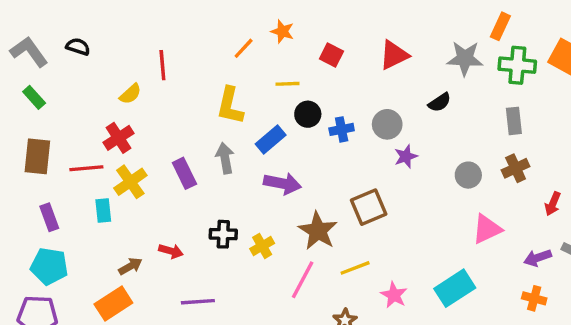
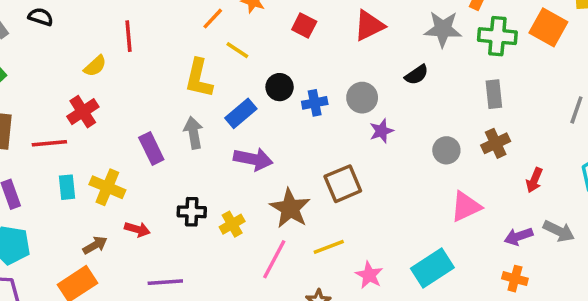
yellow line: (287, 84) -> (237, 50), moved, turned 35
yellow cross: (130, 182) -> (107, 187), moved, turned -32

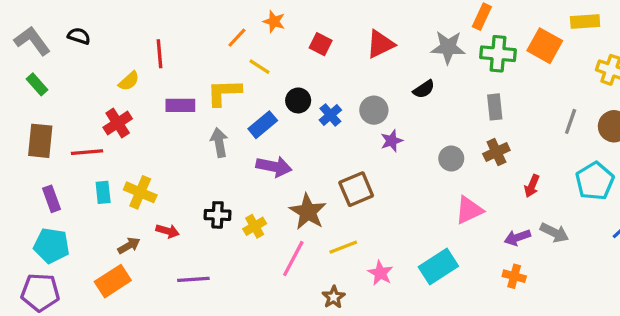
yellow L-shape: (199, 78) -> (224, 92), turned 75
blue cross: (315, 103) -> (330, 115), turned -30
purple rectangle: (151, 149) -> (180, 105), moved, turned -64

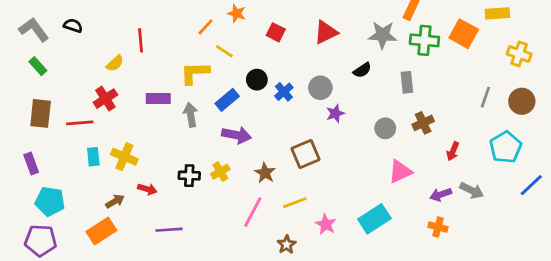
purple rectangle: (180, 105) -> (158, 99), moved
gray rectangle: (495, 107) -> (407, 82), moved
purple rectangle: (52, 199) -> (31, 163), moved
brown star: (308, 212) -> (265, 173), size x0.7
yellow cross: (255, 226) -> (220, 172), moved

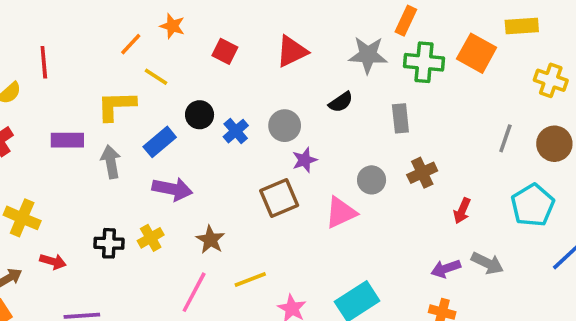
brown square: (306, 154) -> (279, 198), moved
pink triangle: (400, 172) -> (341, 213), moved

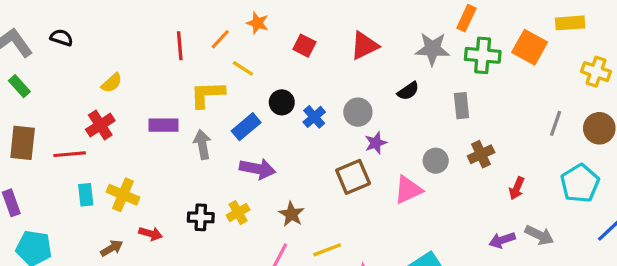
red line: (44, 62) -> (180, 46), moved

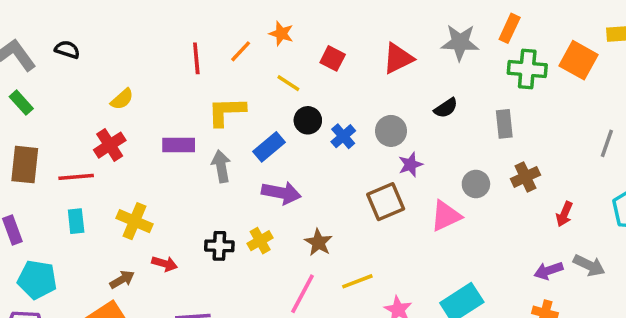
gray star: (432, 49) -> (460, 42), moved
yellow line: (243, 68) -> (288, 83), moved
cyan rectangle: (86, 195) -> (76, 221), moved

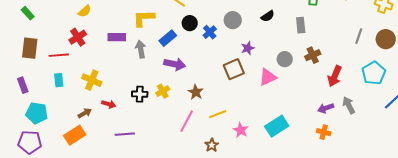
gray circle: (391, 131) -> (233, 20), moved
red arrow: (564, 214) -> (335, 76), size x1.5
gray arrow: (589, 265) -> (349, 105), turned -144

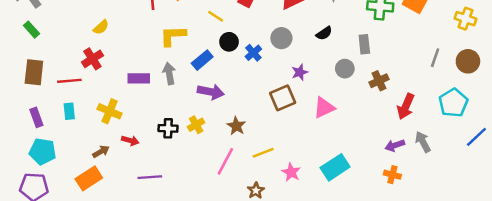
purple rectangle: (117, 37) -> (139, 78), moved
gray circle: (285, 59) -> (345, 69), moved
purple rectangle: (23, 85) -> (36, 117), moved

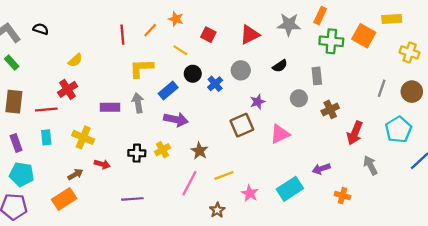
purple arrow: (395, 145) -> (321, 169), moved
purple line: (150, 177) -> (132, 199), moved

